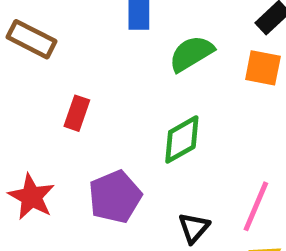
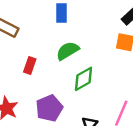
green semicircle: (191, 54) -> (68, 51), moved

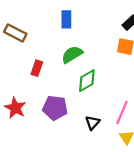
purple pentagon: (49, 108) -> (55, 108), turned 30

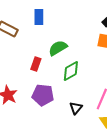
blue rectangle: (66, 19) -> (39, 17), moved
red rectangle: (37, 68) -> (36, 64), moved

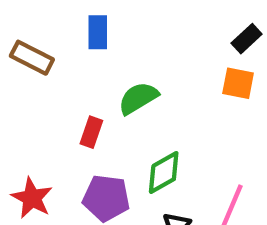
green diamond: (71, 71) -> (164, 173), moved

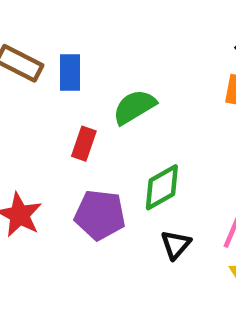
blue rectangle: (98, 32) -> (70, 72), moved

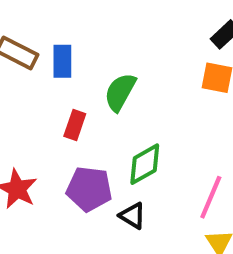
green semicircle: (134, 107) -> (120, 92), turned -30
black triangle: (176, 245) -> (132, 216), moved, turned -40

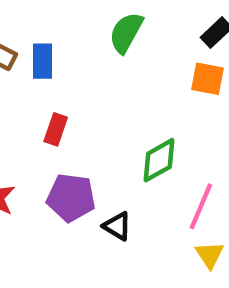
green semicircle: (120, 92) -> (126, 33), moved
green diamond: (145, 164) -> (159, 160), moved

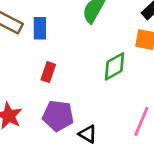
green diamond: (159, 160) -> (115, 66), moved

